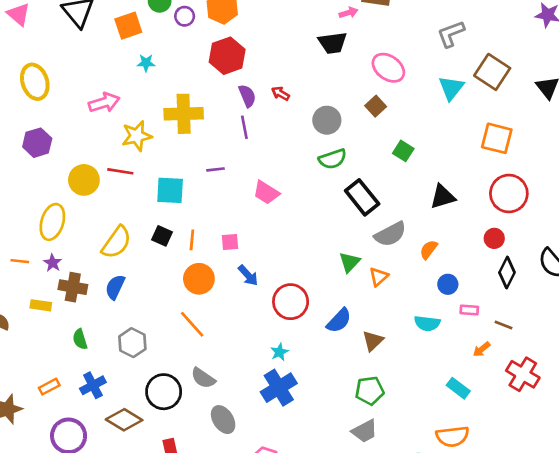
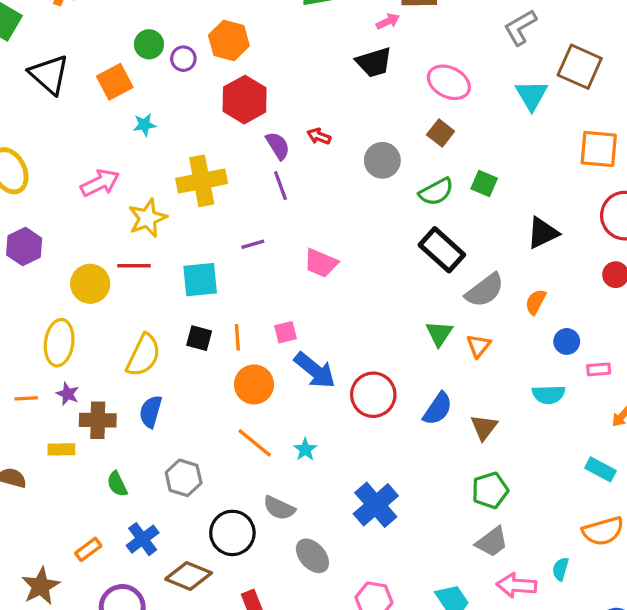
green semicircle: (333, 159) -> (436, 192), moved
blue arrow: (248, 275) -> (315, 370), size x1.5
cyan star: (279, 352) -> (305, 449), moved

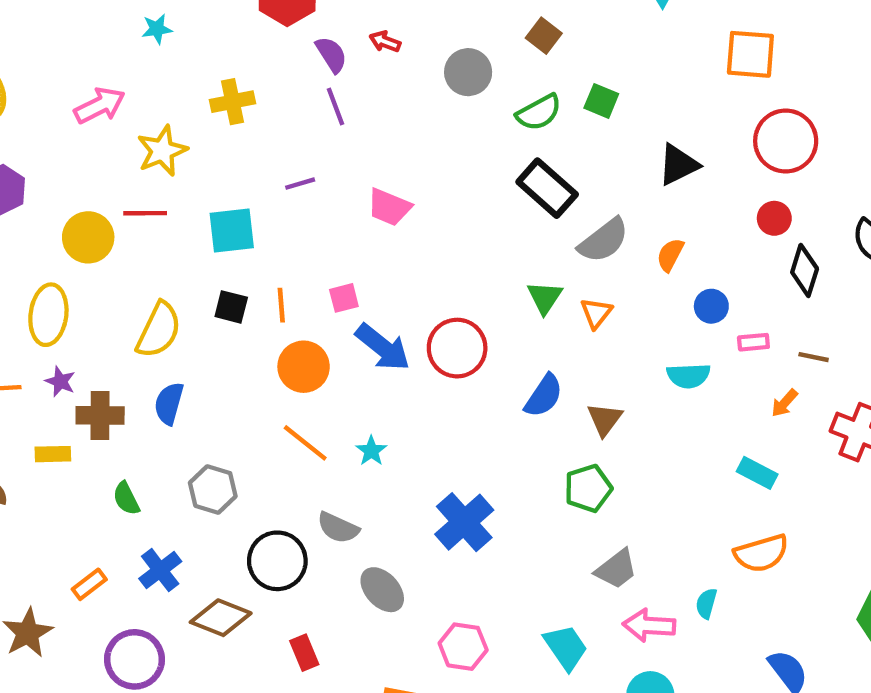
yellow cross: (202, 181) -> (232, 102), size x0.7
red circle: (373, 395) -> (457, 348), moved
green pentagon: (490, 490) -> (588, 488), moved

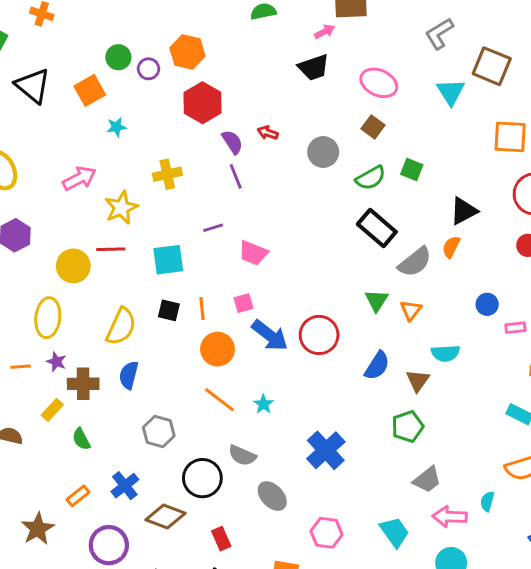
pink trapezoid: (389, 207) -> (253, 253), moved
orange semicircle: (670, 255) -> (451, 247), moved
cyan semicircle: (688, 376) -> (445, 353), moved
yellow rectangle: (53, 454) -> (52, 410), turned -45
green semicircle: (126, 498) -> (81, 439), moved

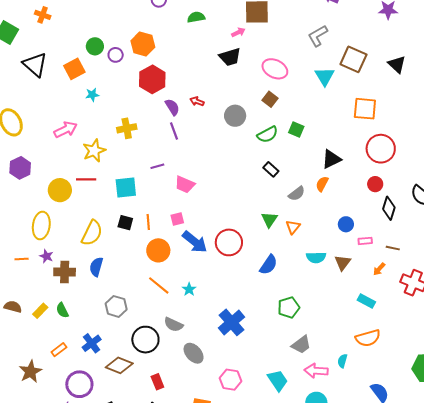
black rectangle: (377, 228) -> (271, 169), size x0.6
gray semicircle: (415, 262) -> (297, 194), size x0.7
brown triangle: (418, 381) -> (343, 263), moved
yellow rectangle: (52, 410) -> (40, 311), moved

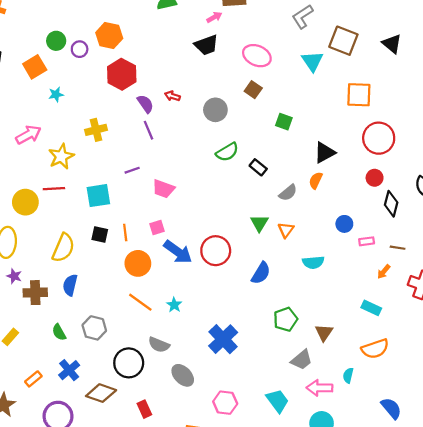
green semicircle: (267, 135) -> (227, 152), moved
brown triangle: (343, 263) -> (324, 333), moved
green semicircle: (62, 310) -> (59, 332), moved

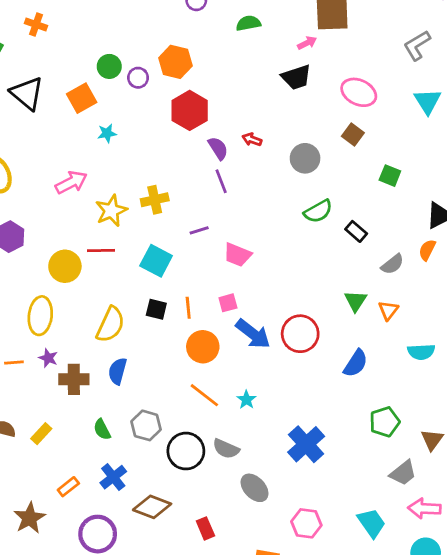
yellow cross: (96, 130) -> (155, 200), moved
cyan square: (98, 196) -> (156, 261), turned 35
black circle: (129, 363) -> (186, 451), moved

